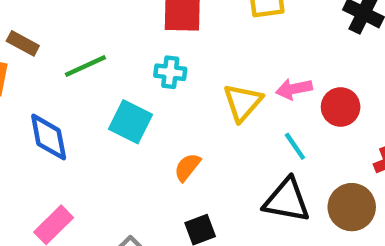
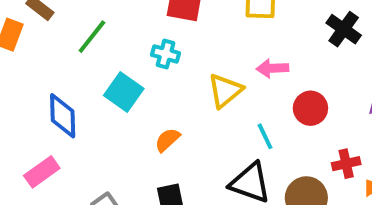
green line: (85, 66) -> (92, 37), turned -36
pink arrow: (294, 89) -> (272, 68), moved
blue diamond: (49, 137) -> (63, 116), moved

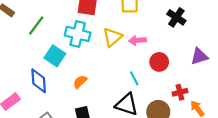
cyan cross: (166, 54) -> (78, 34), size x1.6
yellow triangle: (225, 91) -> (112, 37), moved
blue diamond: (63, 116) -> (39, 81), moved

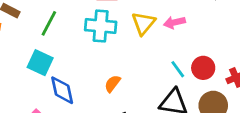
cyan square: (55, 56) -> (40, 63), moved
red circle: (159, 62) -> (203, 68), moved

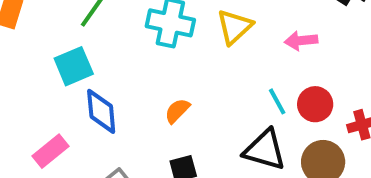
pink arrow: (174, 22) -> (301, 41), moved
cyan square: (40, 63) -> (74, 66), turned 35

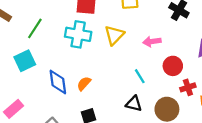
red circle: (315, 104) -> (173, 66), moved
blue diamond: (101, 111) -> (58, 82), moved
black triangle: (265, 150) -> (134, 104), size x0.7

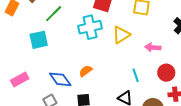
cyan cross: (78, 34) -> (90, 27), turned -35
blue diamond: (58, 82) -> (60, 79), moved, turned -40

